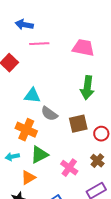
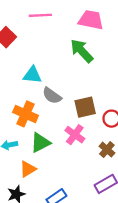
green arrow: (87, 88) -> (82, 51), moved, turned 130
pink cross: (69, 168) -> (75, 135), moved

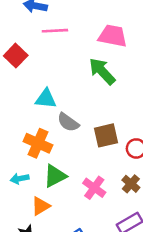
pink cross: (75, 135) -> (94, 188), moved

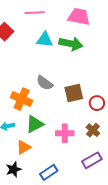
green arrow: (102, 71) -> (71, 44), turned 145
cyan triangle: (46, 99) -> (45, 40), moved
pink cross: (94, 188) -> (65, 133), turned -36

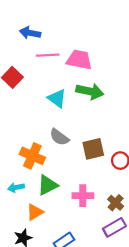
pink trapezoid: (79, 17) -> (79, 60), moved
cyan triangle: (45, 40) -> (57, 98), moved, turned 30
brown cross: (93, 130) -> (116, 203), moved

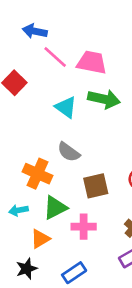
pink line: (48, 55) -> (55, 57), turned 45
brown square: (93, 149) -> (96, 186), moved
pink cross: (83, 196) -> (84, 227), moved

